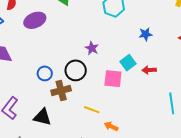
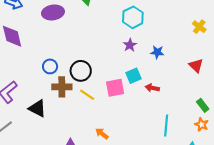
purple star: (92, 48) -> (130, 45), moved
pink square: (113, 79) -> (115, 88), turned -30
yellow line: (92, 110) -> (87, 95), moved

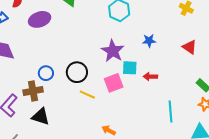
purple star: (130, 45) -> (113, 51), moved, size x1.6
cyan square: (133, 76) -> (130, 68), turned 35
brown cross: (62, 87) -> (33, 91), moved

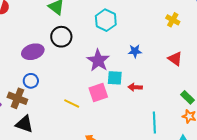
purple ellipse: (40, 19) -> (33, 52), moved
black circle: (77, 72) -> (61, 37), moved
brown cross: (33, 91) -> (17, 98), turned 30

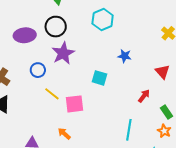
purple star: (98, 60) -> (63, 53), moved
blue circle: (31, 81) -> (38, 70), moved
red arrow: (135, 87) -> (144, 96), moved, turned 112
pink square: (98, 92) -> (75, 104), moved

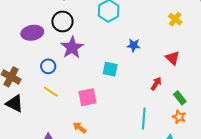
yellow line: (52, 94) -> (51, 92), moved

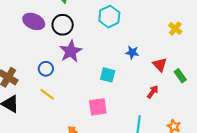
purple ellipse: (32, 33) -> (34, 21), moved, turned 30
red triangle: (173, 58) -> (160, 65), moved
pink square: (87, 97) -> (98, 107), moved
green rectangle: (180, 98) -> (180, 76), moved

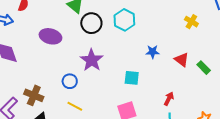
black circle: (63, 25) -> (91, 23), moved
red arrow: (153, 92) -> (169, 99), moved

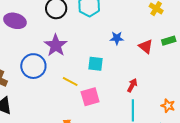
green rectangle: (204, 68) -> (169, 41), moved, turned -64
blue circle: (70, 81) -> (33, 66), size x1.6
yellow line: (75, 106) -> (70, 82), moved

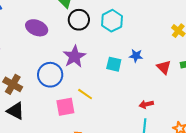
cyan square: (95, 64) -> (114, 64), moved
red arrow: (132, 85) -> (146, 104), turned -136
pink square: (90, 97) -> (65, 107), moved

